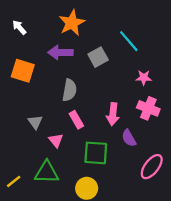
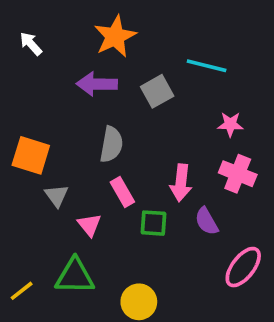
cyan line: (129, 41) -> (207, 66), turned -35
orange square: (23, 71) -> (31, 155), moved
green square: (96, 153) -> (153, 223), moved, size x0.7

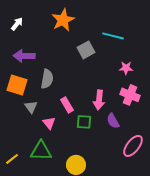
white arrow: (31, 44) -> (17, 24), turned 80
purple arrow: (97, 84) -> (24, 56), moved
gray semicircle: (111, 144) -> (47, 79), moved

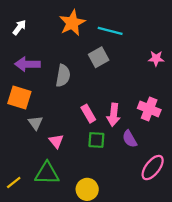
cyan line: (113, 36) -> (110, 31), moved
pink star: (126, 68) -> (156, 58), moved
gray semicircle: (47, 79) -> (63, 76), moved
pink rectangle: (67, 105) -> (88, 114), moved

